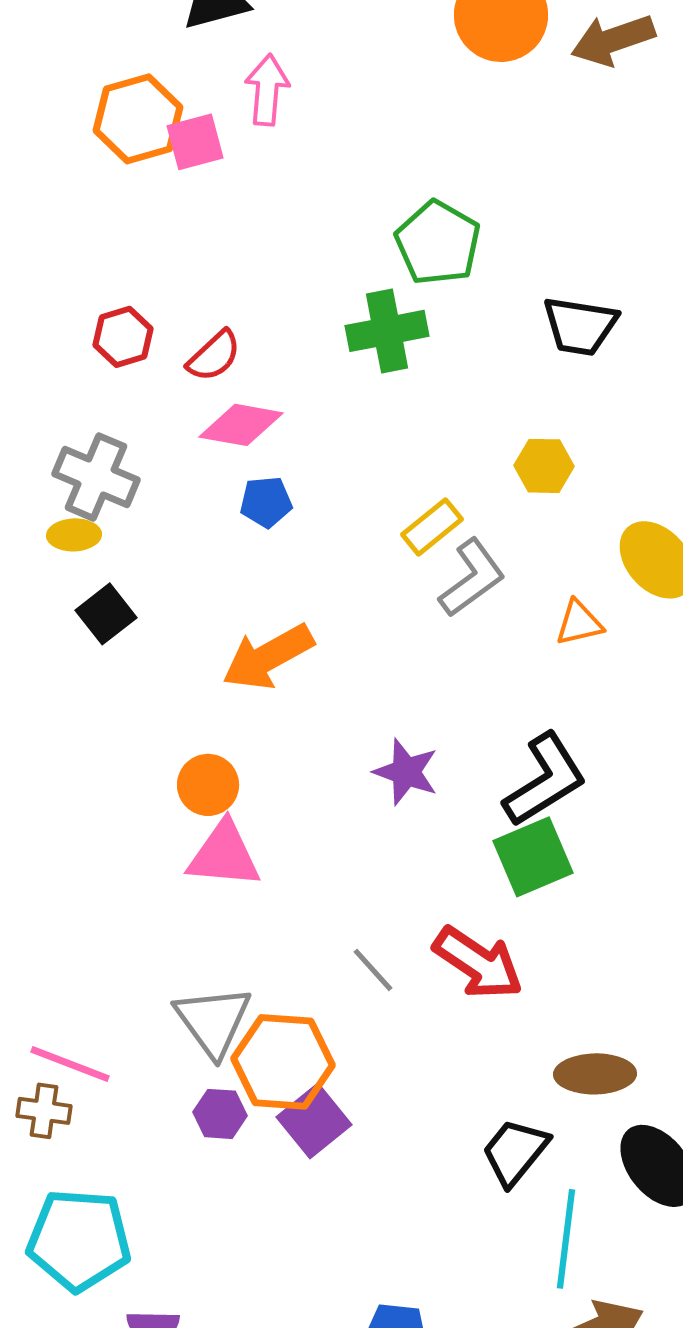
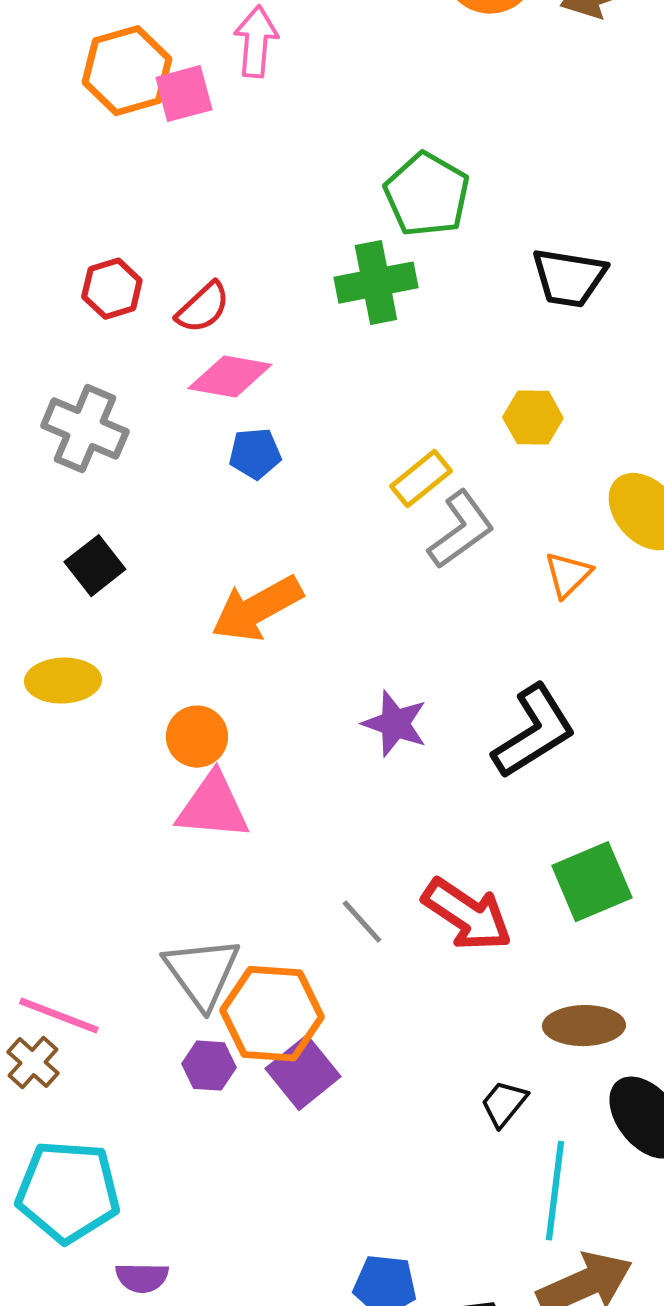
yellow ellipse: (74, 535) -> (63, 681), moved, size x1.4
orange triangle: (579, 623) -> (568, 575), turned -32
green square: (533, 857) -> (592, 882), moved
brown cross: (44, 1111) -> (33, 1063), turned 34
black trapezoid: (515, 1152) -> (504, 1104), size x0.7

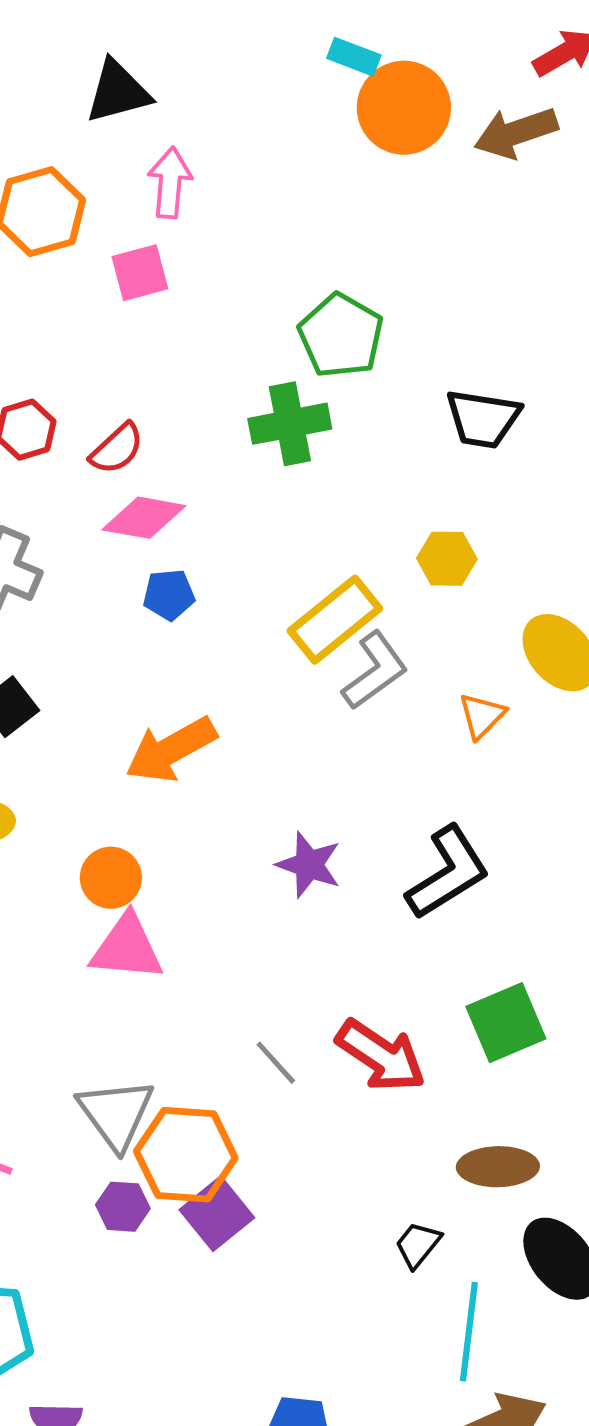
pink square: (184, 94) -> (140, 273), moved
yellow rectangle: (421, 479) -> (335, 620), size x1.5

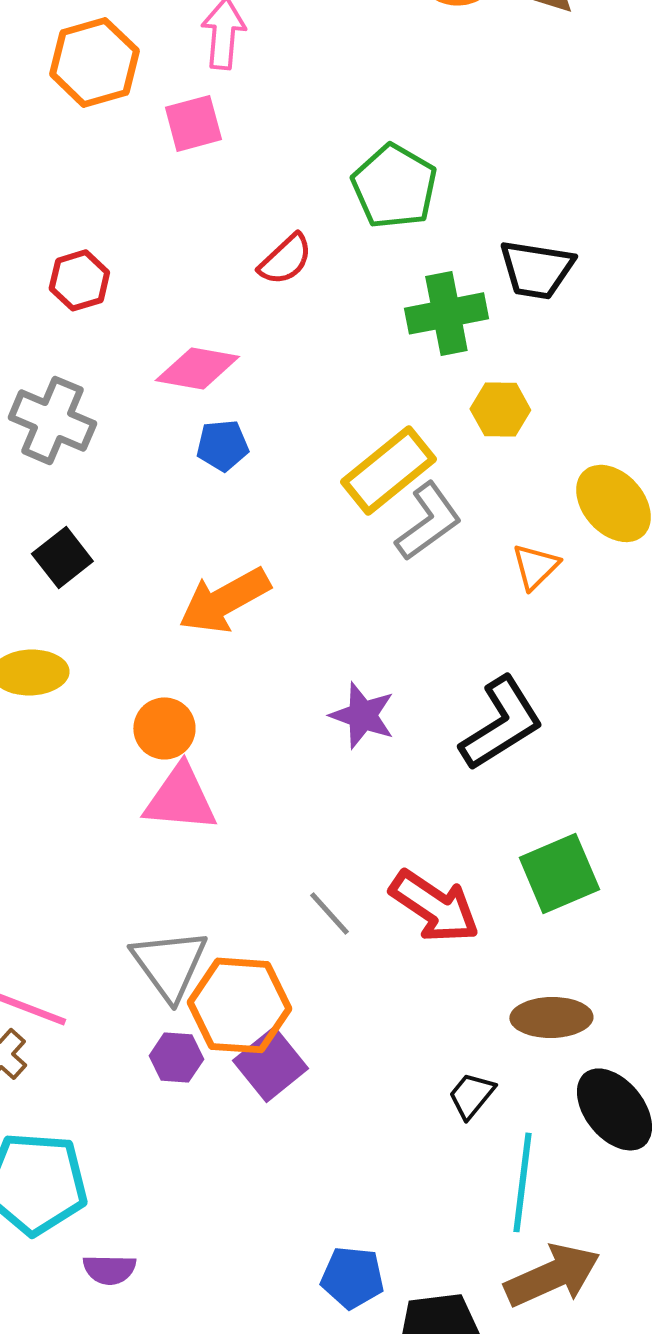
green cross: (290, 424) -> (446, 313), moved
red semicircle: (117, 449) -> (285, 259), moved

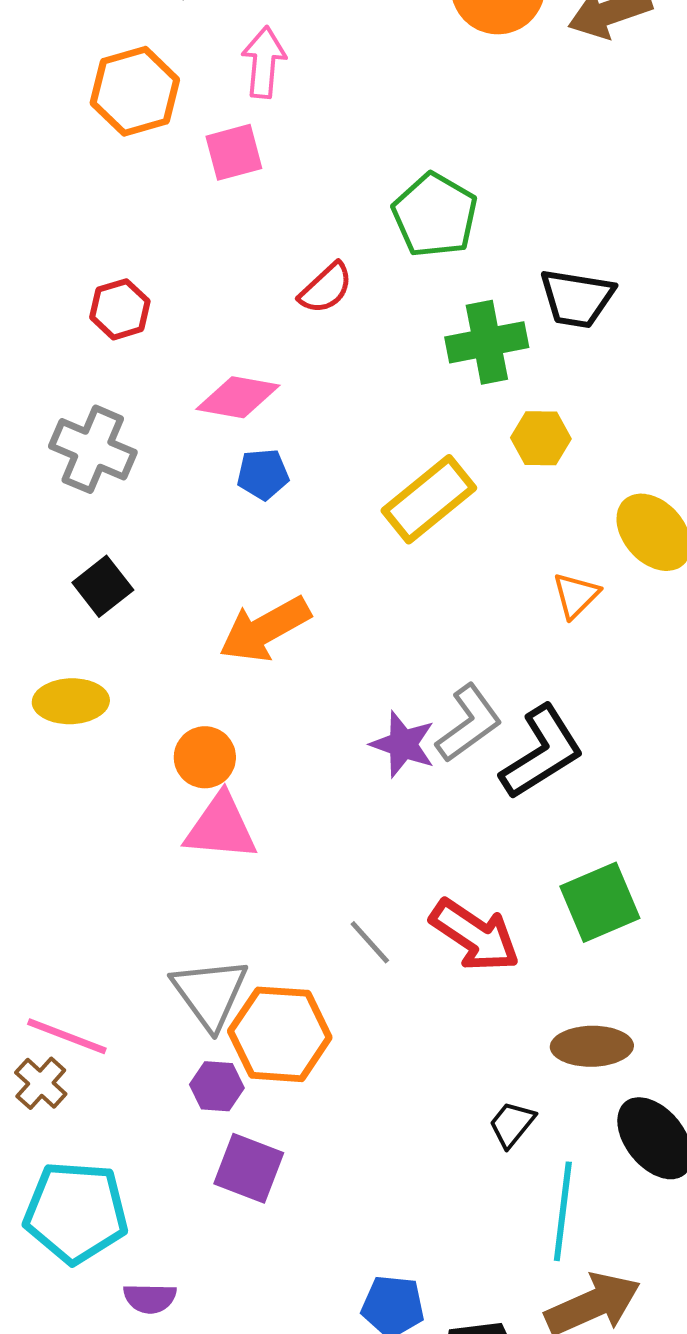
gray L-shape: (428, 521) -> (469, 723), moved
purple square: (270, 1064) -> (249, 1168), moved, turned -30

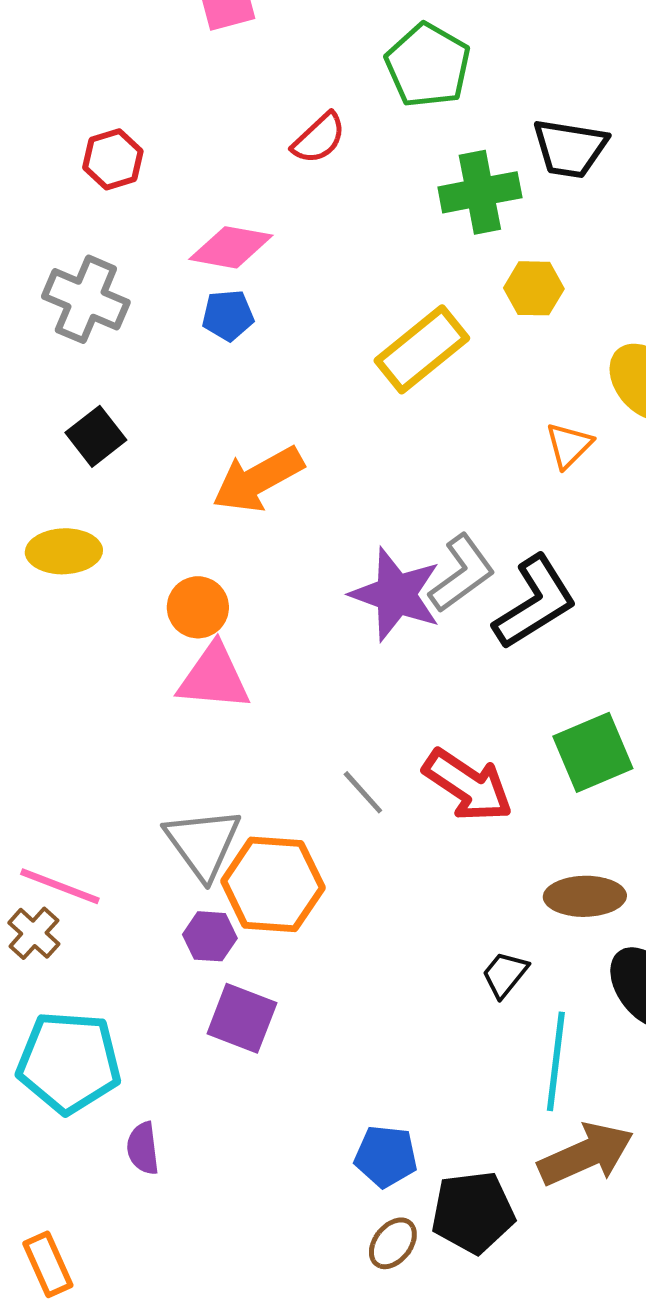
blue pentagon: (263, 474) -> (228, 315), moved
purple star: (403, 744) -> (396, 594), size x1.4
purple semicircle: (150, 1298) -> (143, 1148), turned 82

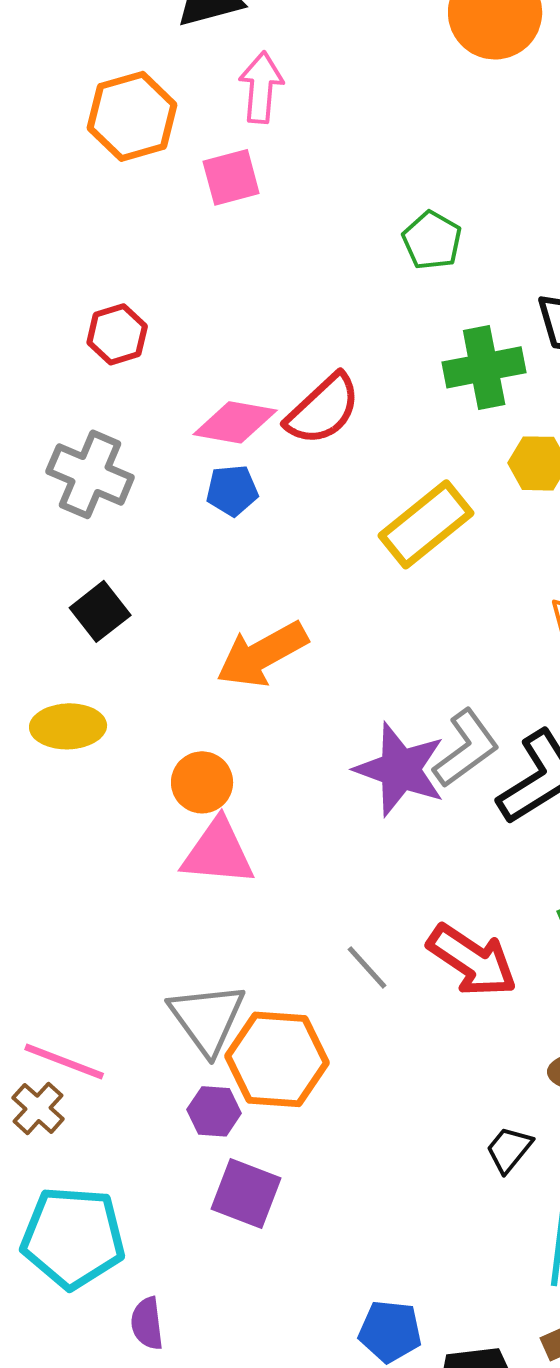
green pentagon: (428, 65) -> (432, 240), size x0.7
red semicircle: (319, 138) -> (323, 409), moved, size x1.4

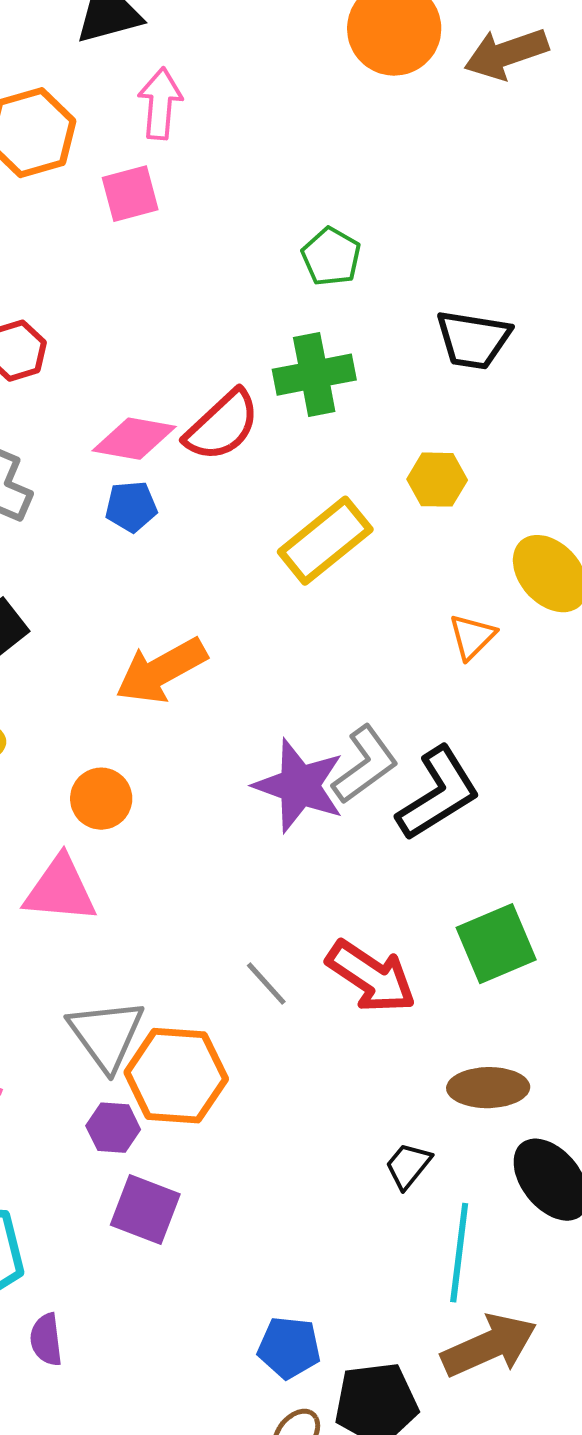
green cross: (484, 367) -> (314, 375), moved
pink triangle: (218, 852) -> (60, 890), moved

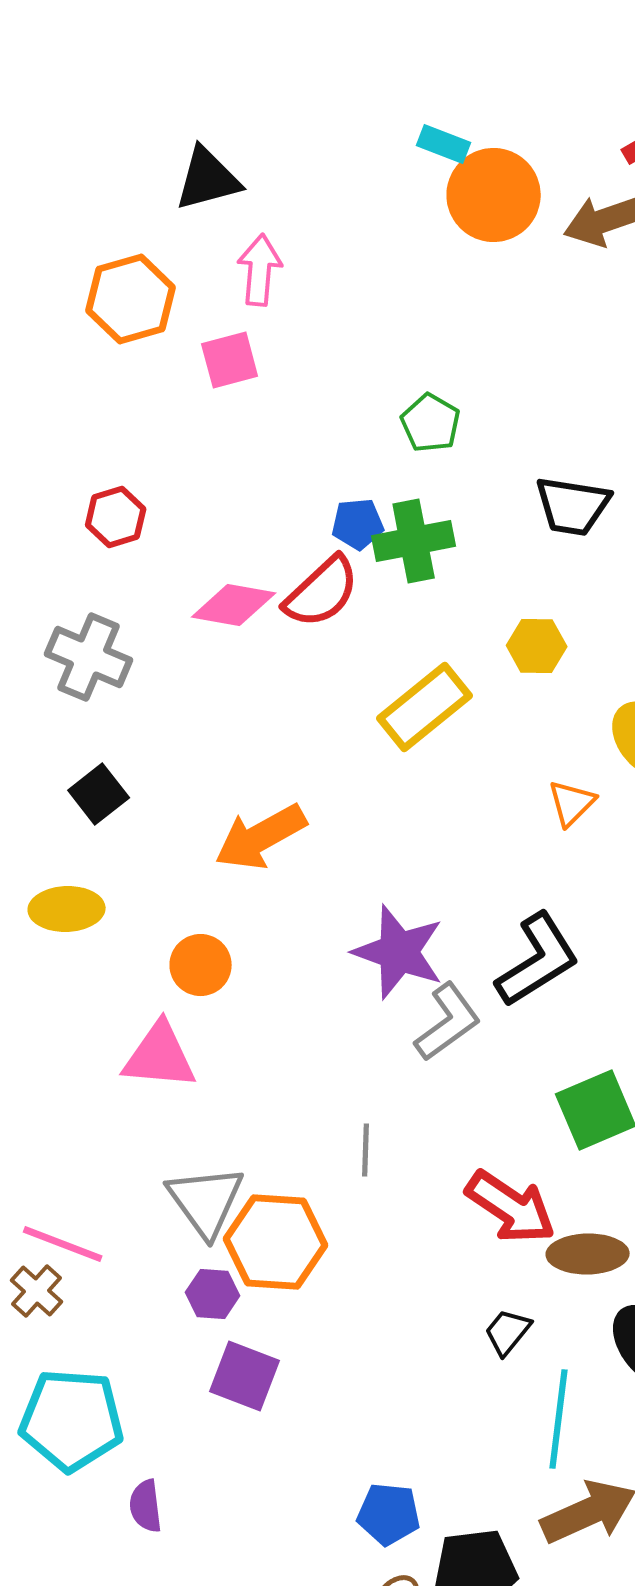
blue pentagon: (131, 507) -> (358, 524), moved
gray L-shape: (365, 765) -> (448, 1022), moved
red arrow: (371, 977) -> (511, 1207), moved
gray line: (266, 984) -> (366, 1150), turned 44

